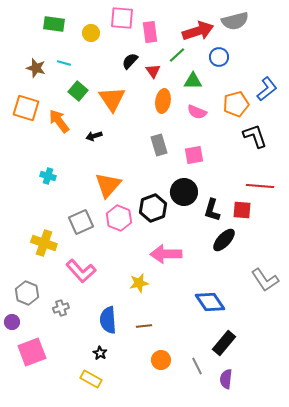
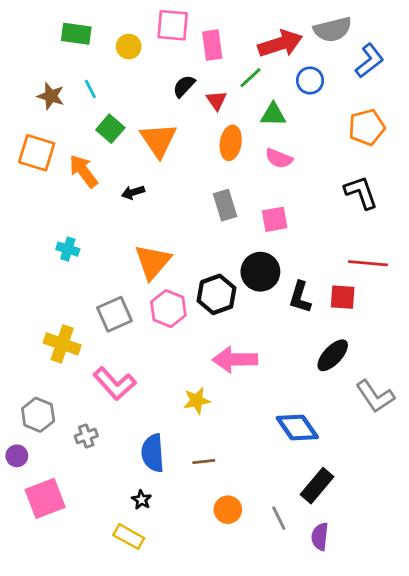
cyan line: (64, 63) -> (90, 89), turned 48
blue L-shape: (267, 89) -> (369, 61), moved
orange pentagon: (236, 104) -> (367, 127), moved
black ellipse: (224, 240) -> (333, 355), moved

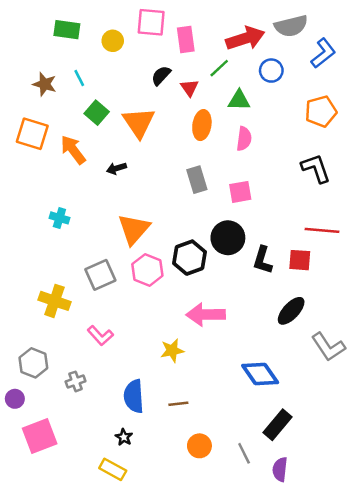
pink semicircle: (279, 158) -> (244, 139), turned -105
pink L-shape: (115, 384) -> (100, 336), size x0.7

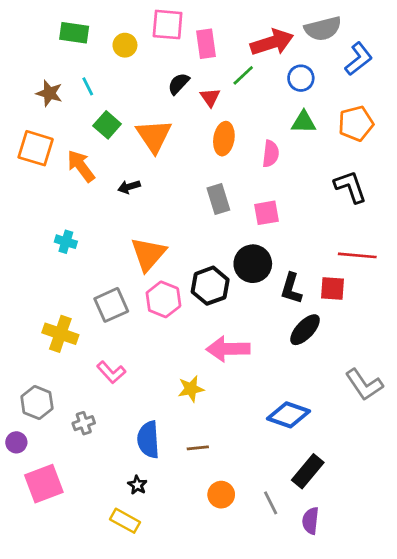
green triangle: (239, 100) -> (304, 122), moved
black ellipse: (291, 311) -> (305, 330), moved
blue diamond: (260, 374) -> (289, 415), turned -36

